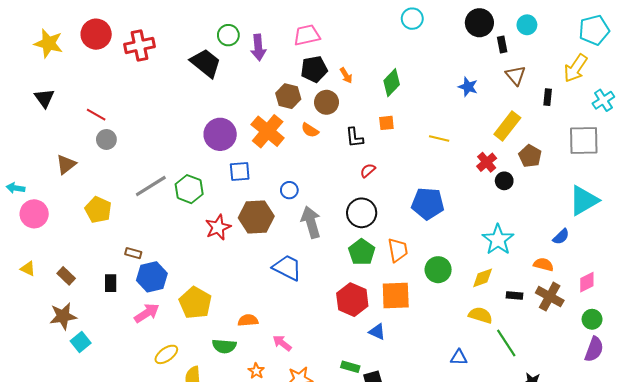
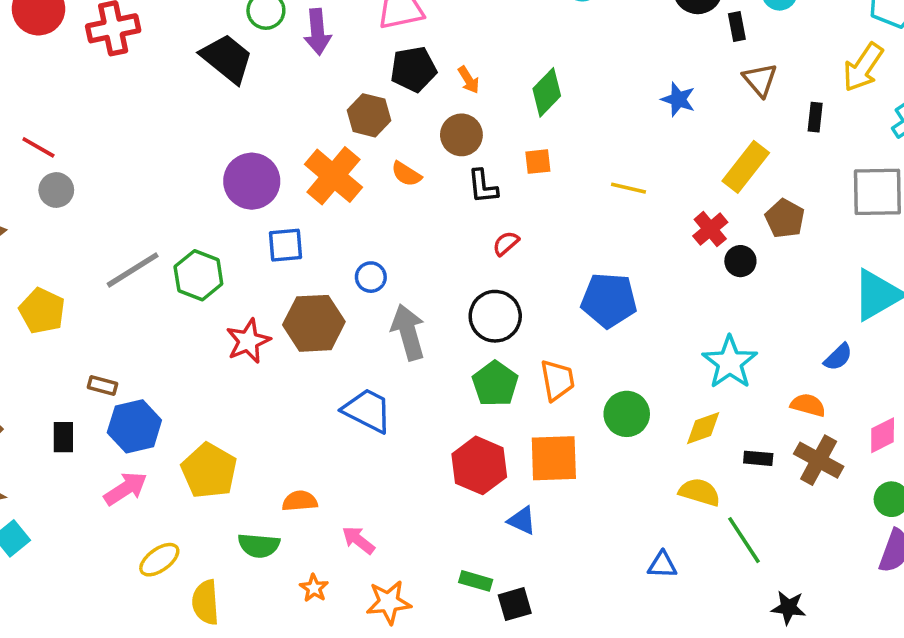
brown circle: (326, 102) -> (461, 135), moved

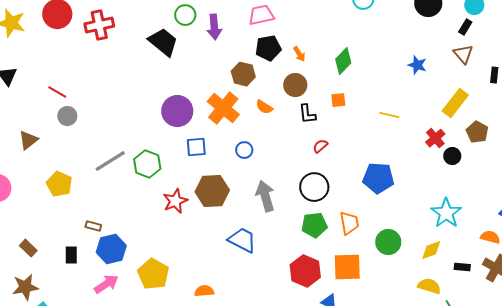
black rectangle: (737, 27) -> (465, 27), moved, turned 42
blue circle: (371, 277) -> (244, 150), moved
green pentagon: (495, 384) -> (314, 225), turned 30

